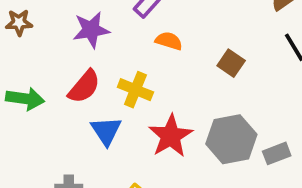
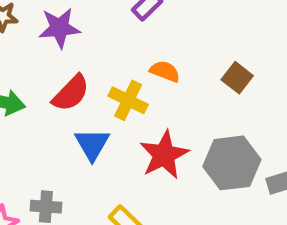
purple star: (91, 30) -> (59, 28), moved
orange semicircle: (169, 41) -> (165, 71), moved

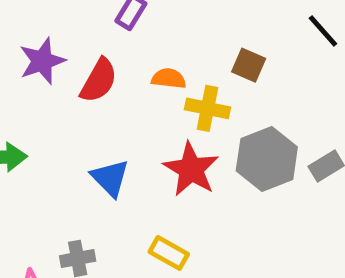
red semicircle: (71, 93) -> (99, 81), moved
yellow cross: (128, 100) -> (208, 108), moved

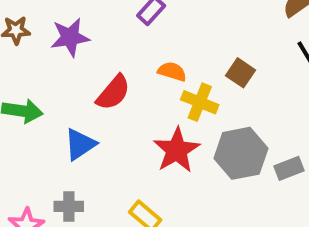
red semicircle: (99, 81) -> (113, 93), moved
blue triangle: (110, 178) -> (80, 144), moved, turned 30

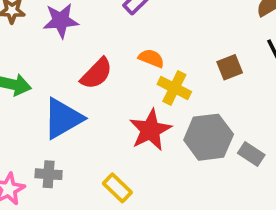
brown square: (240, 73) -> (230, 67), moved, turned 30
blue triangle: (80, 144) -> (63, 118), size x1.4
gray rectangle: (289, 168) -> (251, 154), turned 50

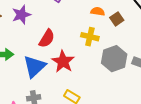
orange semicircle: (151, 58) -> (98, 11), moved
red star: (150, 130) -> (63, 62), moved

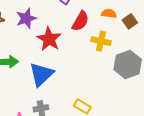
red semicircle: (47, 38) -> (80, 21), moved
red star: (63, 62) -> (49, 39), moved

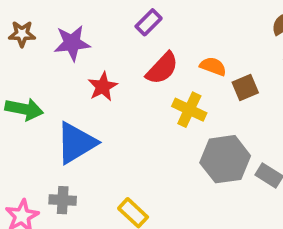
red star: (49, 39) -> (103, 87), size x0.7

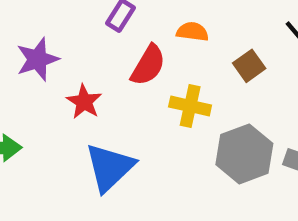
orange semicircle: (213, 66) -> (192, 32), moved
blue triangle: (76, 143) -> (110, 167), moved

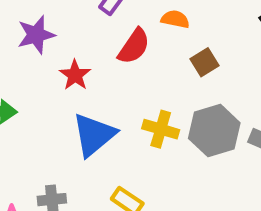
brown square: (249, 66) -> (205, 62), moved
yellow cross: (190, 106) -> (161, 129), moved

